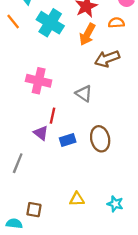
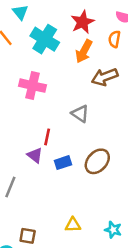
orange semicircle: (116, 23) -> (114, 39), turned -77
pink cross: (39, 81) -> (32, 86), moved
brown ellipse: (100, 139) -> (97, 161), turned 55

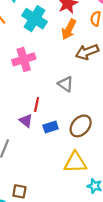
pink cross: (32, 86) -> (24, 59), turned -30
yellow triangle: (73, 225) -> (75, 162), moved, size x1.6

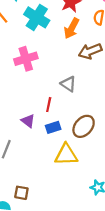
red line: (37, 104) -> (49, 105), moved
yellow triangle: (75, 162) -> (66, 155), moved

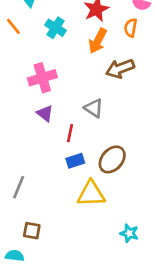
cyan cross: (37, 17) -> (56, 28), size x0.7
purple triangle: (28, 121) -> (45, 113), moved
brown square: (21, 193) -> (32, 231), moved

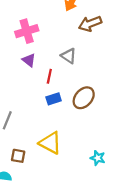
yellow triangle: (91, 194) -> (50, 143), moved, turned 30

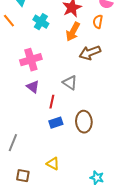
brown ellipse: (84, 98) -> (84, 122), turned -45
yellow triangle: (50, 143) -> (53, 164), size x0.6

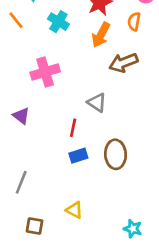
purple triangle: (33, 87) -> (21, 116), moved

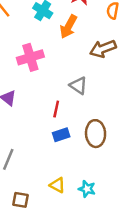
orange arrow: (101, 35) -> (68, 27), moved
cyan star: (133, 229) -> (87, 189), moved

